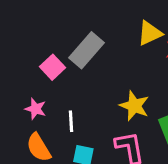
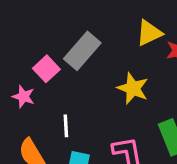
yellow star: (134, 106) -> (133, 88), moved
pink star: (36, 109) -> (24, 97), moved

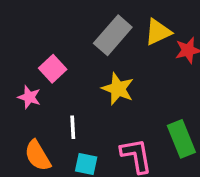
gray rectangle: (82, 51) -> (113, 35), moved
yellow star: (133, 88) -> (118, 89), moved

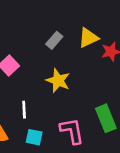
gray rectangle: (113, 35) -> (54, 40), size x0.6

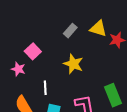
yellow triangle: (88, 38) -> (98, 29), turned 42

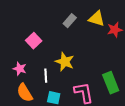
yellow star: (73, 64) -> (65, 62), moved
pink star: (18, 69) -> (20, 69), moved

